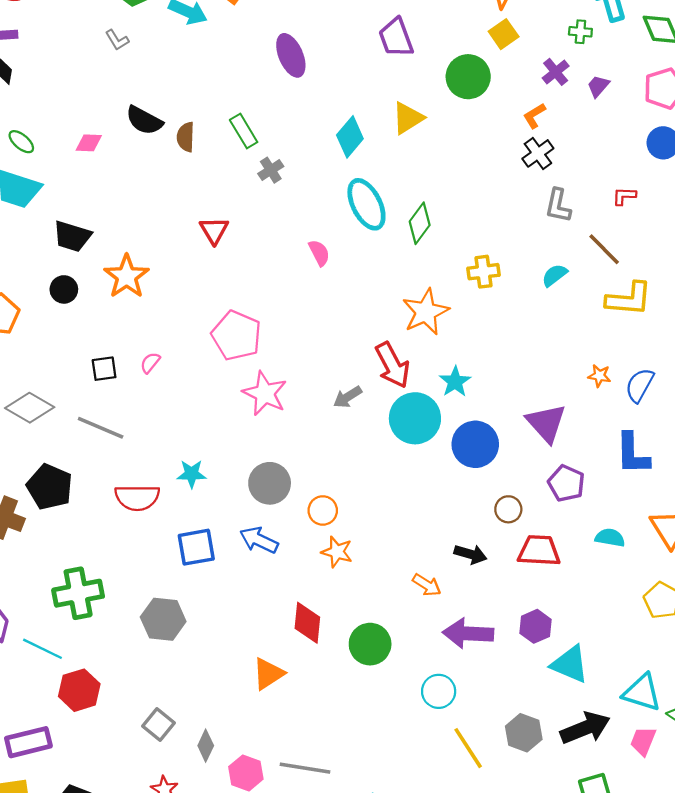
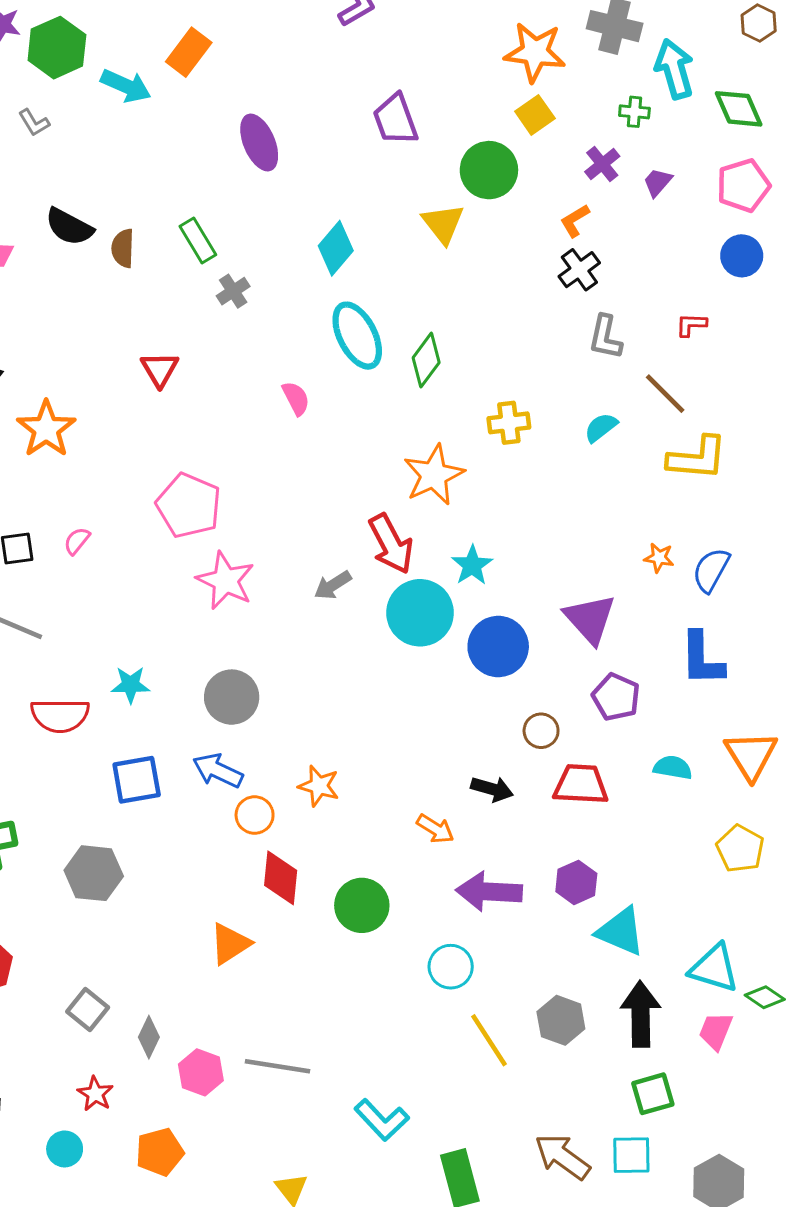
yellow triangle: (408, 118) -> (443, 224), moved, turned -36
orange circle: (323, 510) -> (255, 815), moved
black arrow: (585, 728) -> (641, 1014), turned -69

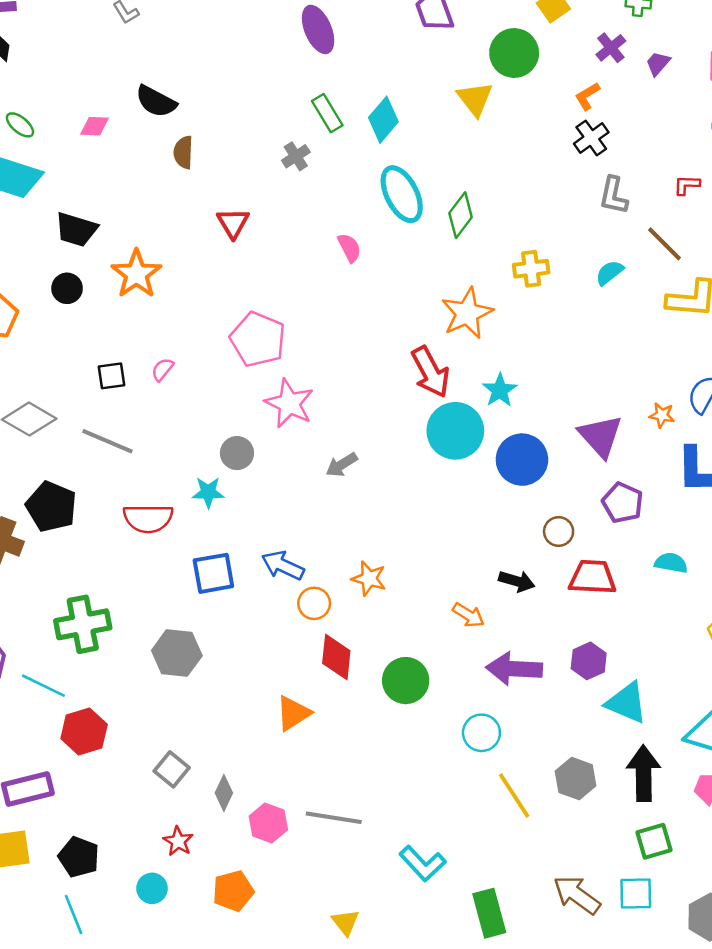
green rectangle: (198, 241) -> (327, 113), moved
brown semicircle: (123, 248) -> (183, 152), moved
orange star: (659, 558) -> (662, 415), moved
gray arrow: (333, 585) -> (342, 465), moved
gray circle: (232, 697) -> (237, 453), moved, size x0.7

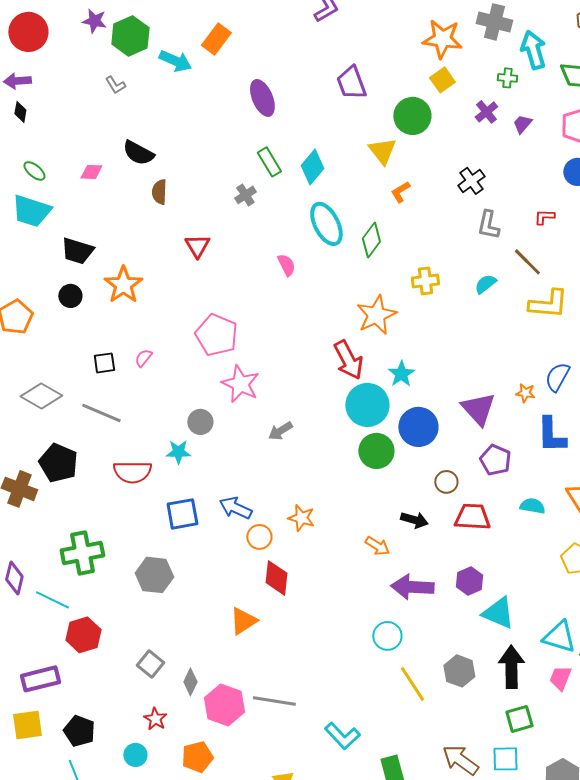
orange L-shape: (587, 96) -> (400, 192), moved
green circle: (406, 681) -> (376, 451), moved
pink hexagon: (268, 823) -> (224, 705), size x1.4

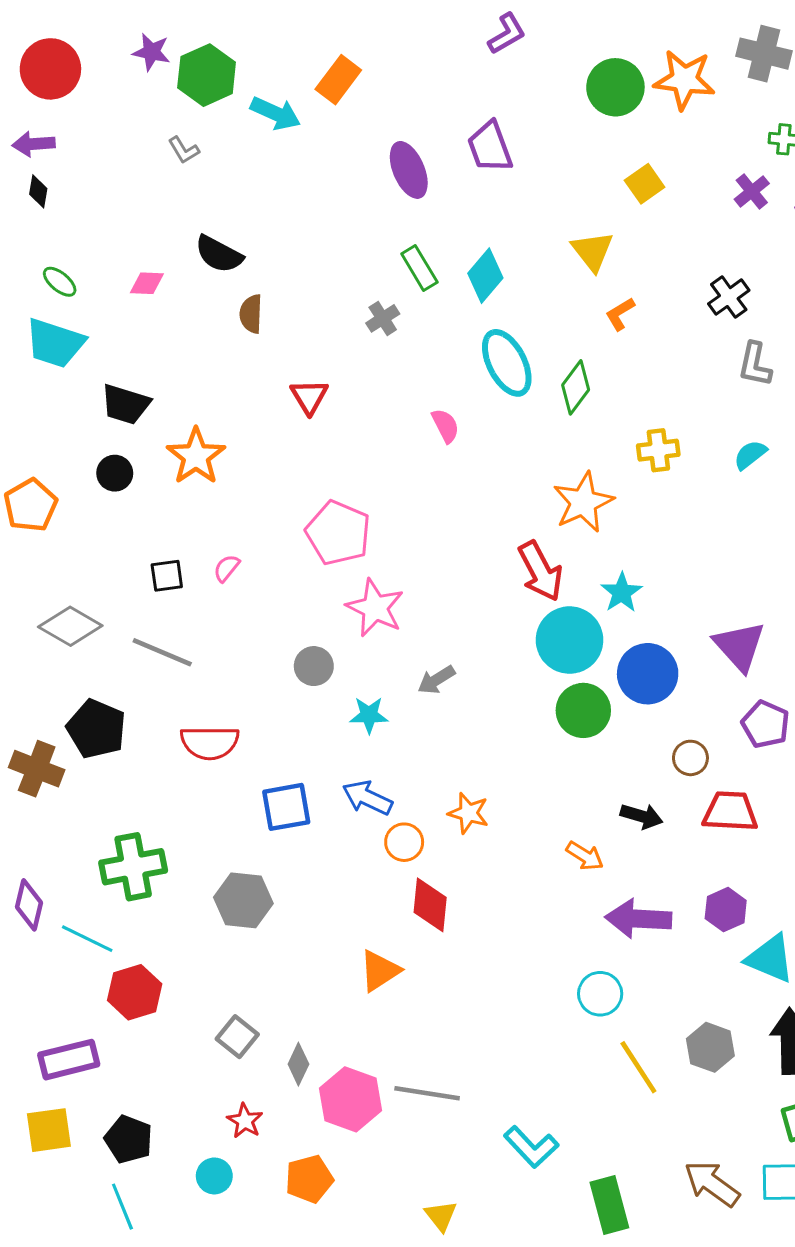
yellow square: (442, 80) -> (645, 184), moved
purple trapezoid: (351, 83) -> (490, 147), moved
green circle: (412, 116) -> (615, 87), moved
cyan star: (178, 452) -> (369, 715), moved

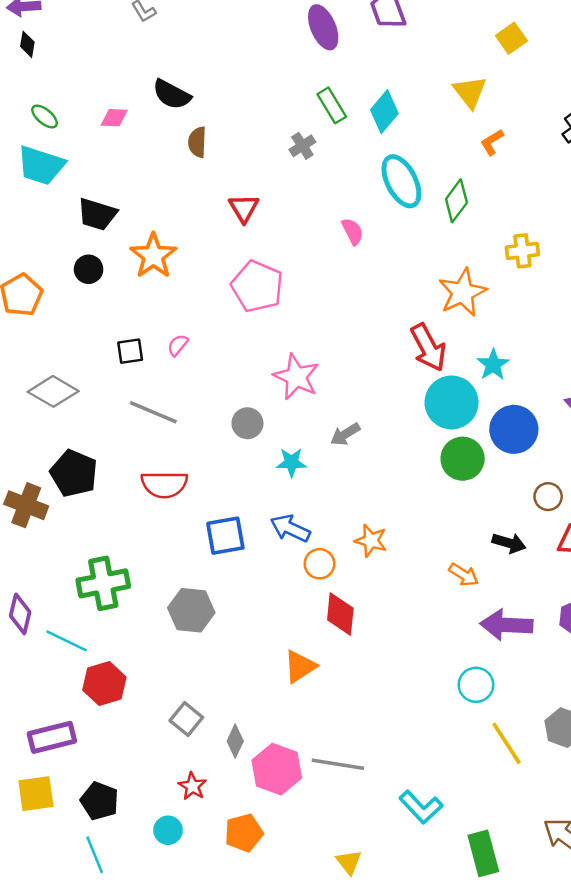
pink pentagon: (338, 533) -> (257, 286), moved
gray line: (162, 652) -> (153, 412), moved

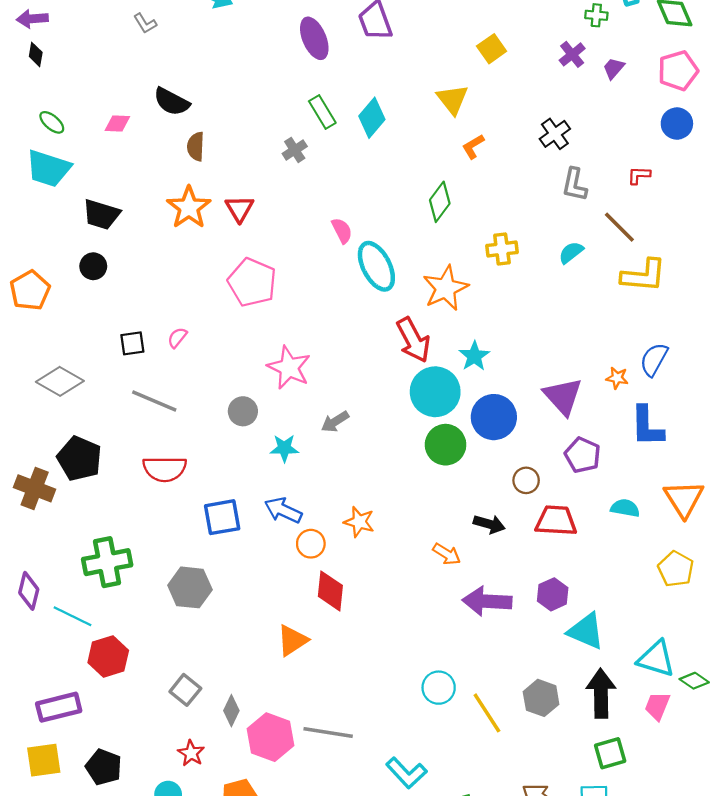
cyan ellipse: (401, 181) -> (376, 266), moved
orange star: (153, 256) -> (189, 208), moved
cyan circle: (476, 685) -> (439, 688), moved

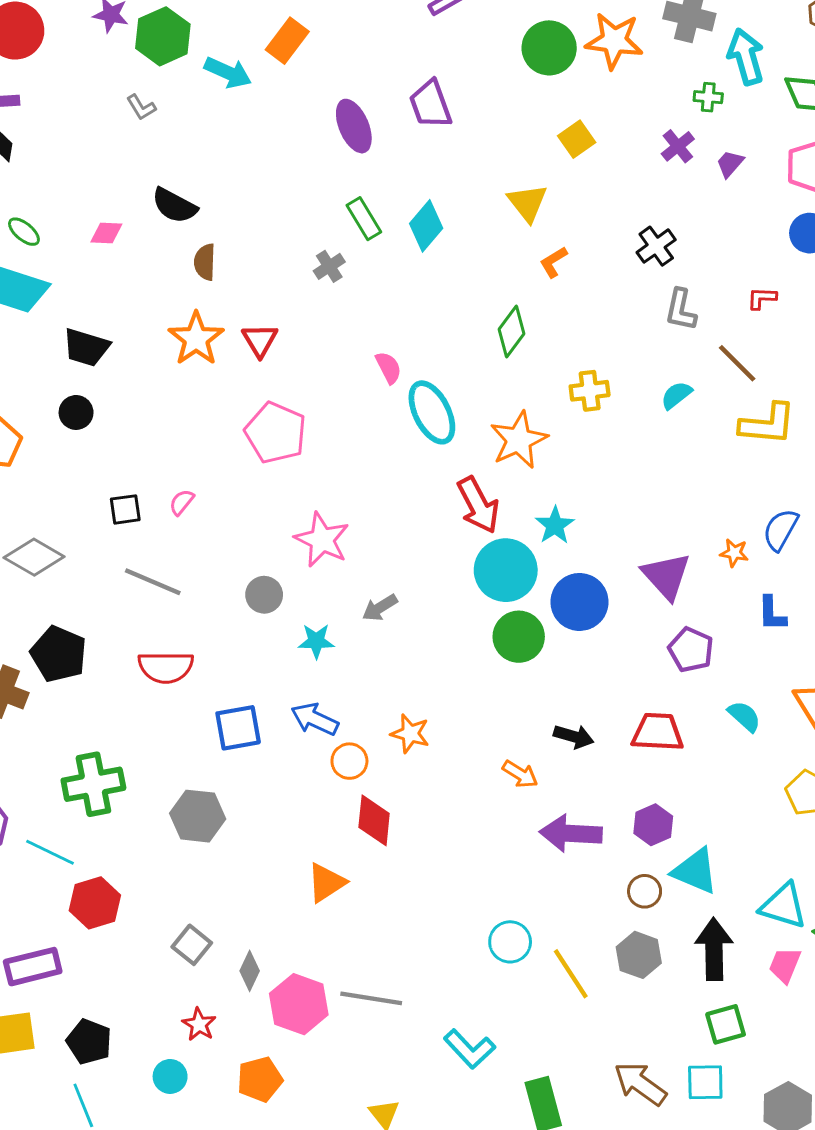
blue L-shape: (647, 426) -> (772, 614), size x0.7
brown circle: (526, 480) -> (645, 891), moved
cyan semicircle: (625, 508) -> (744, 716), turned 32

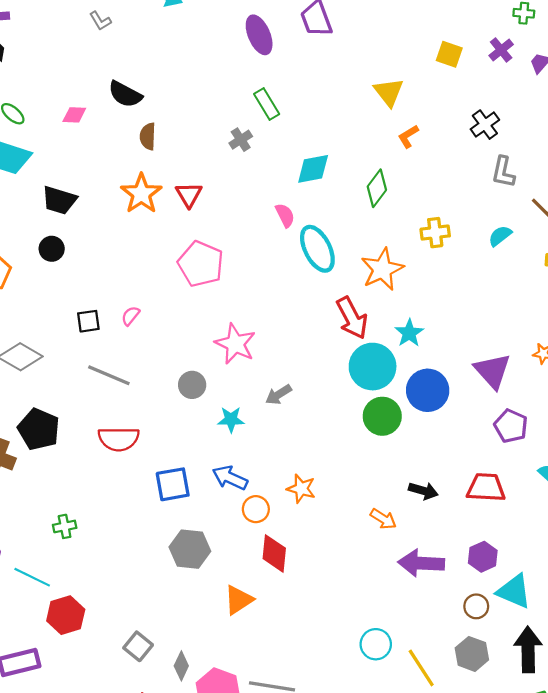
yellow square: (577, 139) -> (449, 54), moved, turned -36
cyan diamond: (426, 226) -> (313, 169), moved, turned 39
green cross: (93, 784) -> (65, 526), size x0.5
gray hexagon: (198, 816) -> (190, 549), moved

